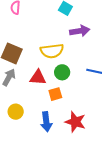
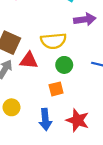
red triangle: (38, 77) -> (29, 61), moved

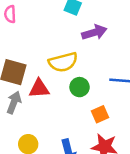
orange square: (56, 89) -> (100, 114), moved

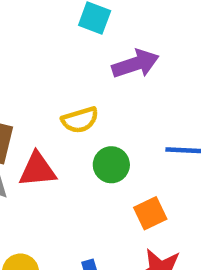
yellow semicircle: (63, 62) -> (80, 120), size x0.7

